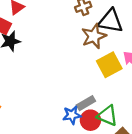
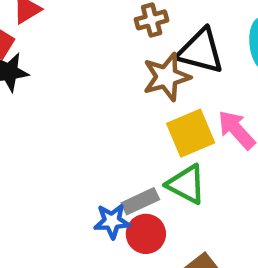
green triangle: (107, 116) -> (186, 184), moved

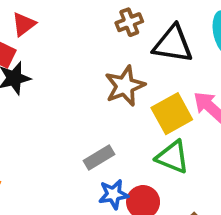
brown star: (167, 77) -> (125, 86), moved
gray rectangle: (140, 201) -> (99, 158), moved

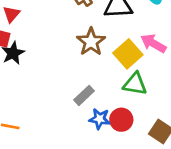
blue star: (113, 194) -> (100, 119), turned 30

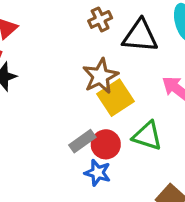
yellow square: (128, 54) -> (116, 98), moved
red circle: (121, 120) -> (106, 144), moved

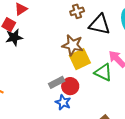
brown star: (100, 76) -> (73, 45), turned 30
green triangle: (147, 136) -> (103, 72), moved

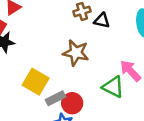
black triangle: (100, 24) -> (102, 21), moved, size x0.6
yellow square: (80, 59) -> (36, 82), moved, turned -35

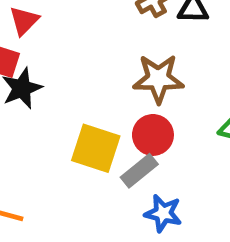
red circle: (72, 103) -> (153, 135), moved

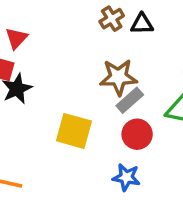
red circle: (153, 135) -> (137, 134), moved
gray rectangle: (139, 171) -> (130, 100), moved

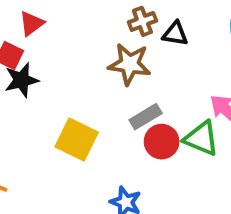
brown star: (118, 77) -> (130, 64), moved
red circle: (137, 134) -> (162, 142), moved

